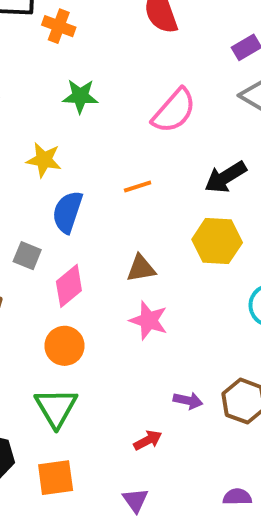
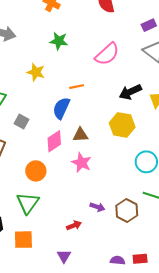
orange line: (138, 186) -> (77, 87), moved
blue semicircle: (67, 212) -> (61, 108), moved
pink diamond: (69, 286) -> (54, 141), moved

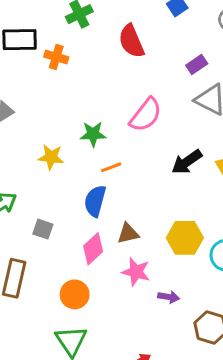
green star: (59, 41) -> (93, 134), moved
yellow hexagon: (122, 125) -> (185, 238), moved
purple arrow: (97, 207) -> (169, 297), moved

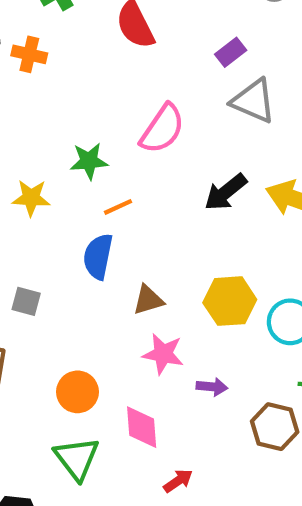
pink diamond: (93, 249) -> (142, 427), moved, turned -48

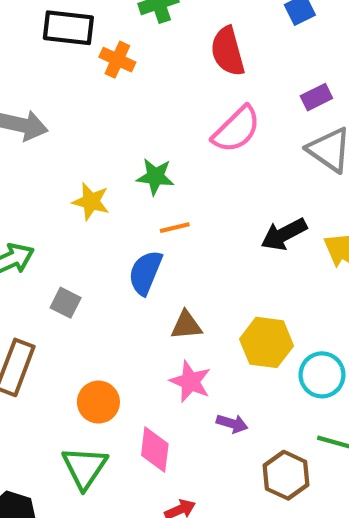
pink semicircle: (162, 129) -> (236, 129), moved

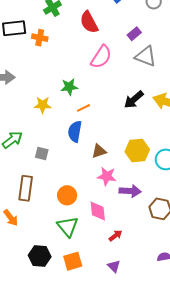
purple arrow: (232, 424) -> (130, 191), size x1.5

